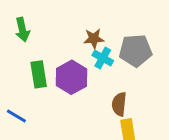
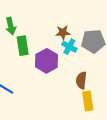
green rectangle: (39, 74) -> (23, 46), moved

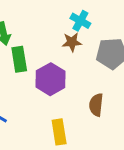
cyan cross: (69, 47) -> (80, 21), moved
yellow rectangle: (88, 101) -> (59, 132), moved

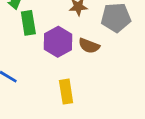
brown semicircle: (96, 105) -> (89, 46), moved, turned -75

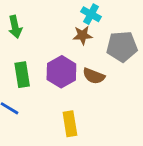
green rectangle: (28, 23) -> (22, 75), moved

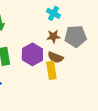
brown star: (83, 35) -> (53, 36), moved
yellow rectangle: (70, 124) -> (51, 70), moved

